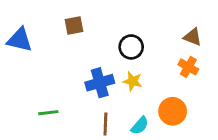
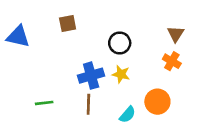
brown triangle: (193, 37) -> (176, 34), turned 42
brown line: (105, 124) -> (88, 104), moved

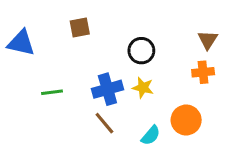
orange cross: (172, 61) -> (203, 72), turned -36
green line: (44, 103) -> (52, 92), moved
brown line: (88, 104) -> (104, 123), turned -42

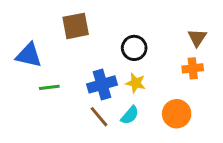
brown square: (80, 28) -> (76, 26), size x1.4
blue triangle: (21, 43) -> (29, 55), moved
cyan semicircle: (151, 135) -> (130, 115), moved

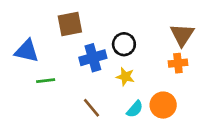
brown triangle: (197, 38) -> (182, 35), size x1.4
blue cross: (102, 84) -> (93, 58), moved
cyan semicircle: (130, 115) -> (135, 109), moved

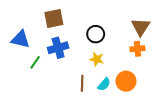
blue cross: (93, 58) -> (58, 48), moved
green line: (46, 81) -> (35, 62), turned -48
brown line: (92, 108) -> (82, 83), moved, turned 42

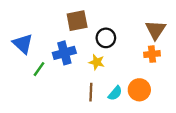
brown square: (54, 18) -> (77, 21), moved
blue triangle: (20, 39) -> (23, 44), turned 30
yellow star: (97, 59) -> (97, 62), moved

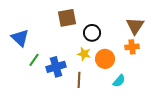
blue cross: (64, 53) -> (56, 67), moved
orange circle: (139, 90) -> (105, 59), moved
cyan semicircle: (115, 93) -> (119, 81), moved

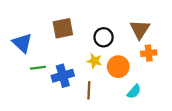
brown square: (67, 18) -> (63, 28), moved
brown triangle: (135, 26) -> (140, 29), moved
green line: (34, 60) -> (38, 68), turned 48

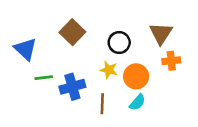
brown square: (63, 28) -> (72, 32), turned -35
cyan semicircle: (134, 92) -> (137, 102), moved

